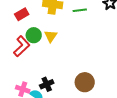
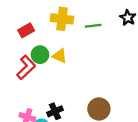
yellow triangle: (51, 36) -> (60, 56), turned -40

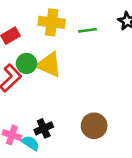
yellow triangle: (60, 56) -> (49, 65), size x1.5

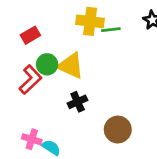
yellow cross: (52, 22) -> (90, 21), moved
black cross: (44, 128) -> (78, 102), moved

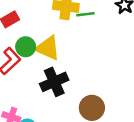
black cross: (78, 102) -> (54, 82), size x1.5

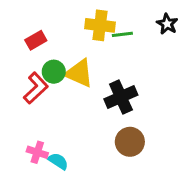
black cross: (54, 82) -> (121, 97), moved

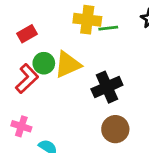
yellow triangle: (79, 73) -> (68, 65), turned -48
pink cross: (37, 152) -> (21, 126), moved

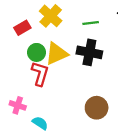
yellow cross: (87, 20) -> (51, 16), moved, turned 35
red L-shape: (27, 79) -> (40, 74), moved, turned -30
black cross: (107, 87) -> (89, 52), moved, turned 35

